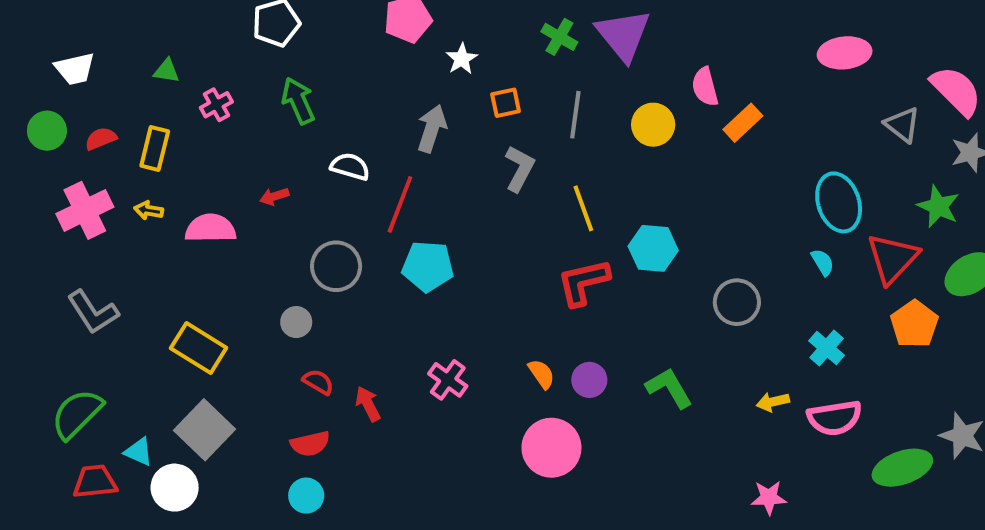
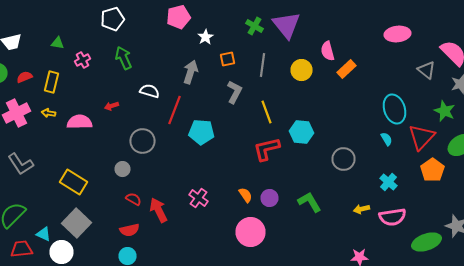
cyan pentagon: (428, 266) -> (202, 132), moved
red arrow: (368, 404) -> (158, 210), size x1.4

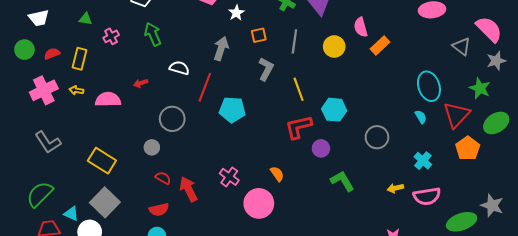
purple circle: (270, 198) -> (321, 148), moved
pink circle: (250, 232) -> (259, 203), moved

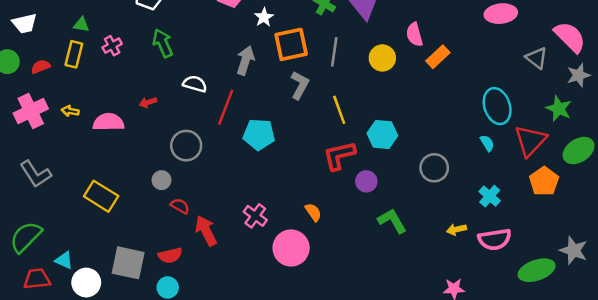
orange square: (259, 35) -> (291, 44), size x1.8
yellow rectangle: (79, 59) -> (74, 54), moved
red semicircle: (163, 178) -> (180, 206), moved
gray square: (105, 202) -> (128, 263), moved, turned -32

